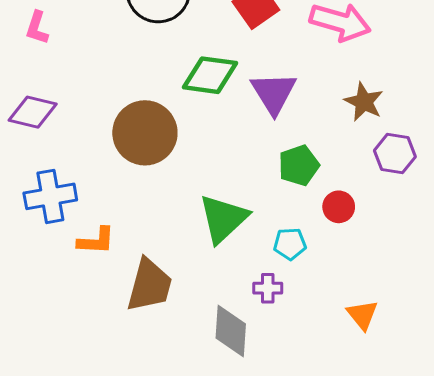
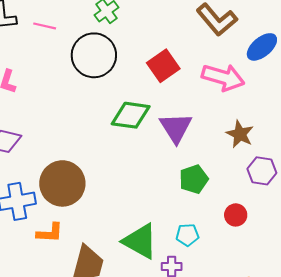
brown circle: (145, 133) -> (62, 183), moved
red circle: (339, 207) -> (236, 215), moved
green triangle: (223, 219) -> (140, 241), moved, turned -48

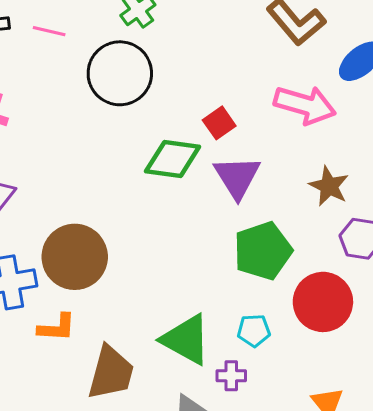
red square: (163, 66) -> (219, 123), moved, size x0.7
green pentagon: (194, 179) -> (263, 251), size x1.4
red circle: (236, 215) -> (323, 302), size x1.8

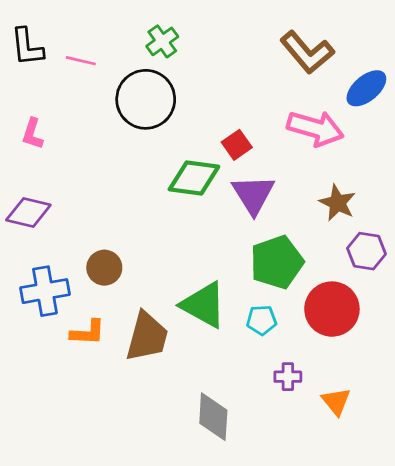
brown circle: (75, 257) -> (104, 268), size x0.6
cyan pentagon: (254, 331) -> (262, 320), moved
green triangle: (186, 340) -> (204, 305), moved
brown trapezoid: (111, 373) -> (147, 337), moved
purple cross: (231, 376) -> (288, 377), moved

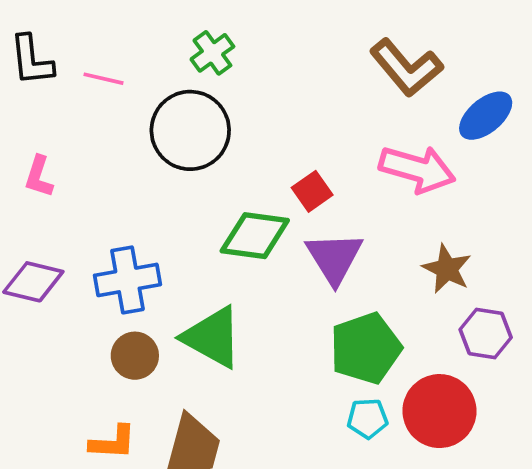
blue cross: (45, 291) -> (127, 280), moved
green triangle: (204, 305) -> (212, 337), moved
cyan pentagon: (262, 320) -> (367, 418), moved

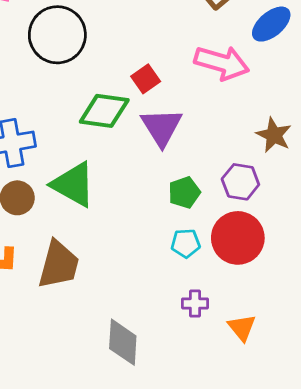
brown star: (447, 269) -> (274, 135), moved
purple hexagon: (486, 333) -> (240, 182), moved
green pentagon: (366, 348) -> (184, 192), size x0.6

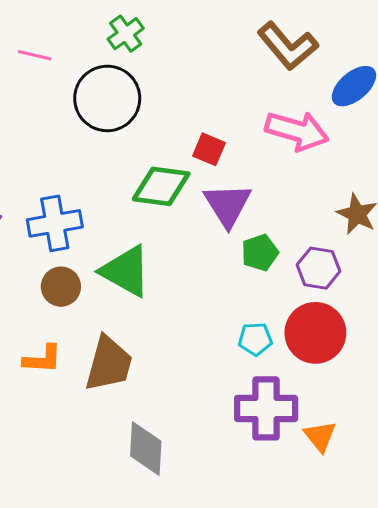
red square: (146, 79) -> (209, 149), turned -32
green pentagon: (184, 192) -> (260, 253), moved
purple cross: (195, 303) -> (266, 408), size x2.0
gray diamond: (123, 342) -> (146, 449), moved

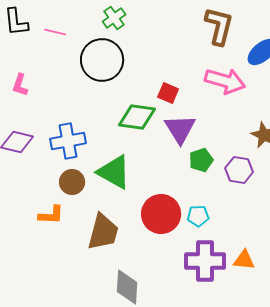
brown L-shape: (288, 46) -> (219, 26), turned -126
red circle: (315, 333) -> (161, 214), moved
orange L-shape: (42, 359) -> (51, 215), moved
orange triangle: (320, 436) -> (244, 260), moved, turned -45

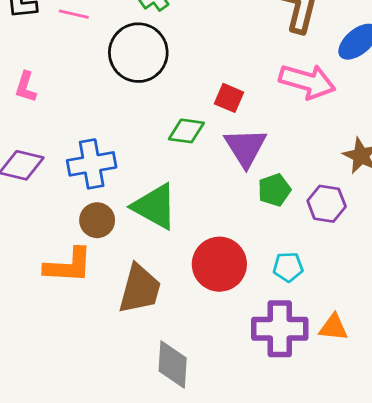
green diamond: (137, 117) -> (186, 131), size x0.7
orange L-shape: (51, 215) -> (68, 266), size x1.4
cyan pentagon: (198, 216) -> (288, 267), moved

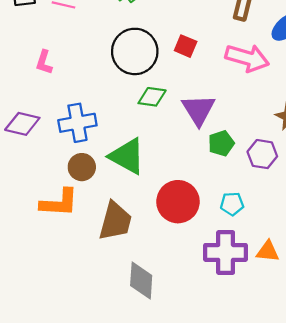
black circle: (138, 53) -> (135, 51), moved
pink L-shape: (26, 87) -> (44, 62), moved
red square: (229, 98) -> (186, 46), moved

